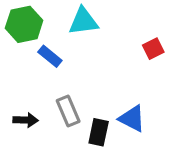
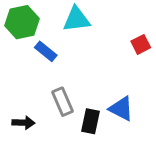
black arrow: (26, 120) -> (23, 123), moved

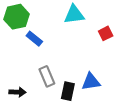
cyan triangle: (76, 19) -> (74, 15), moved
blue triangle: (121, 109) -> (91, 82), turned -36

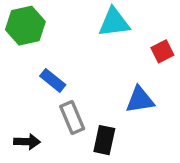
blue rectangle: (34, 39) -> (53, 80), moved
blue triangle: (91, 82) -> (140, 100), moved

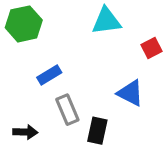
blue rectangle: (53, 80) -> (49, 75), turned -70
blue triangle: (140, 100) -> (130, 93), turned 36

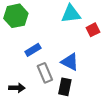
red square: (151, 48) -> (93, 30), moved
blue triangle: (130, 93) -> (70, 62), moved

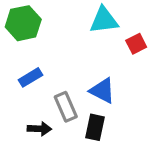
blue rectangle: (33, 50) -> (31, 77), moved
black arrow: (17, 88) -> (39, 129), moved

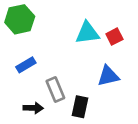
cyan triangle: (104, 20) -> (87, 33), moved
blue triangle: (102, 91) -> (108, 76), moved, turned -40

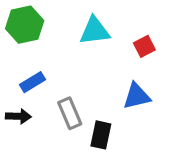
cyan triangle: (87, 33) -> (95, 31), moved
black arrow: (33, 108) -> (18, 116), moved

